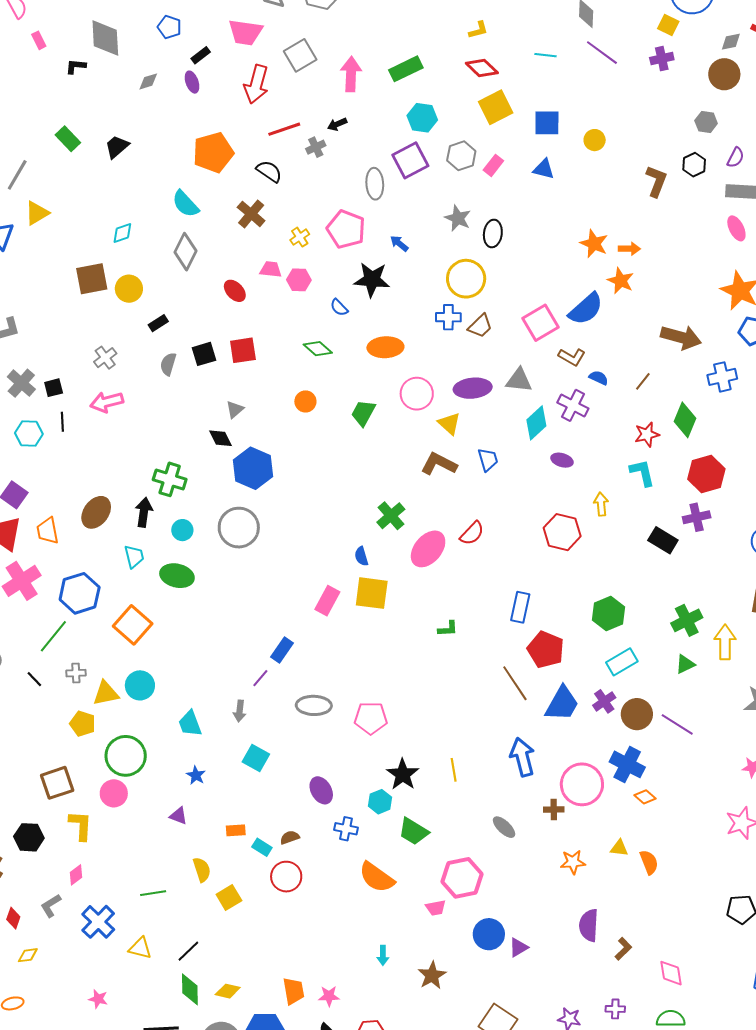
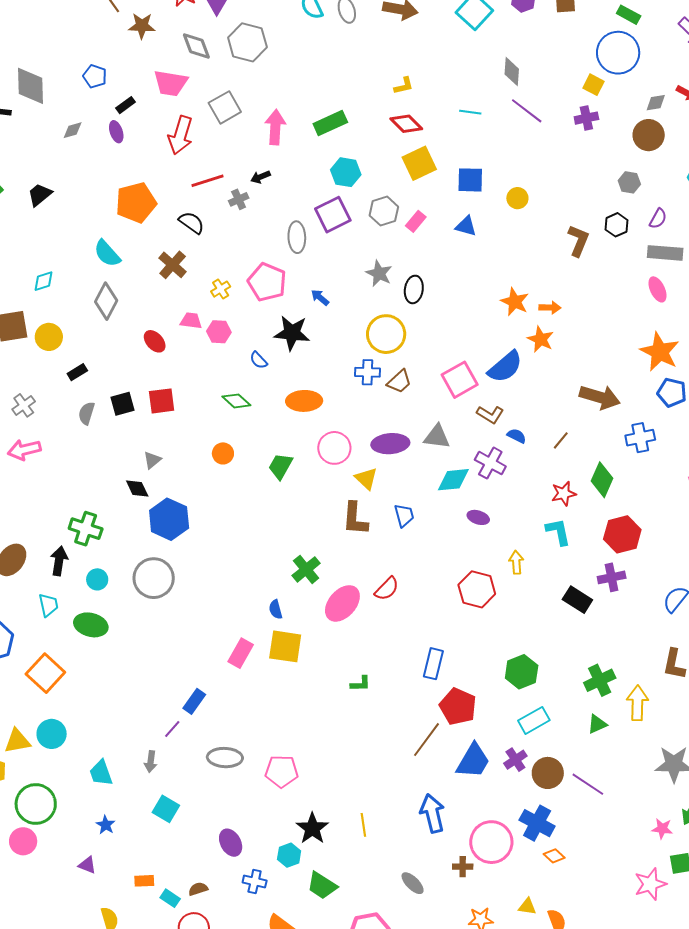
cyan diamond: (536, 423) -> (453, 480), turned 36
brown L-shape: (439, 464) -> (355, 519), turned -114
brown line: (515, 683) -> (426, 740), turned 69

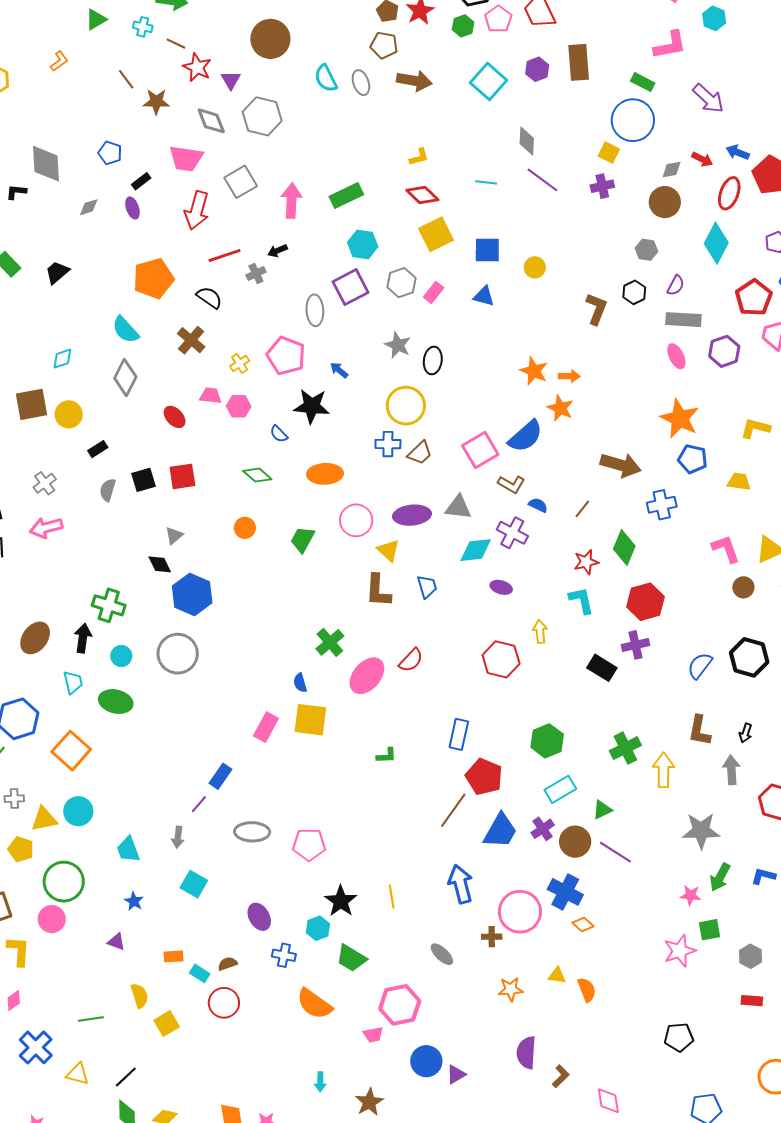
green triangle: (597, 724) -> (602, 810), moved

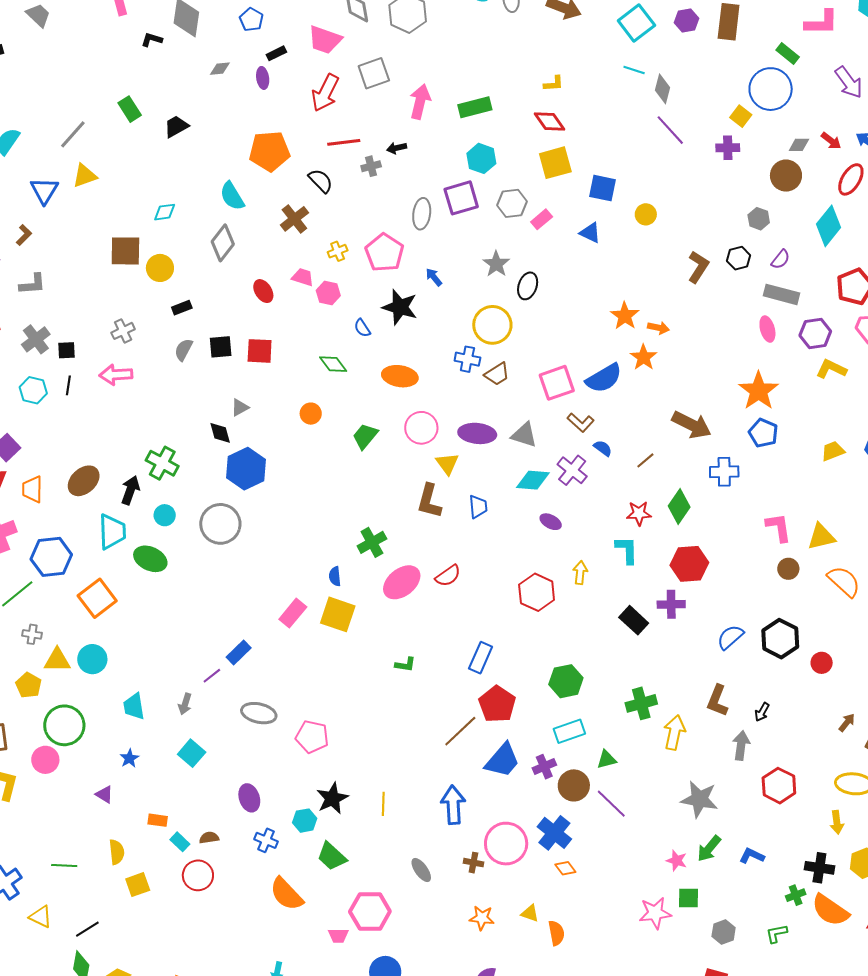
cyan line: (486, 182) -> (634, 70), moved
yellow L-shape: (755, 428) -> (831, 369), moved
yellow trapezoid: (739, 482) -> (833, 451), moved, turned -40
cyan trapezoid: (73, 682) -> (112, 532), size x1.5

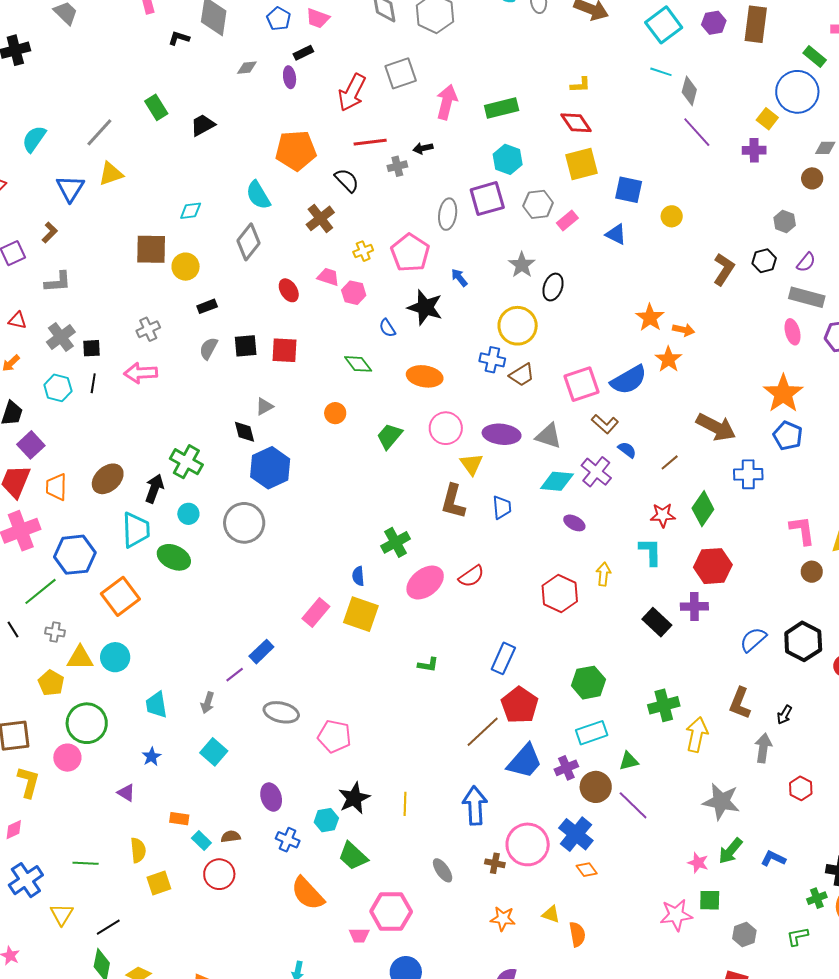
pink trapezoid: (325, 40) -> (318, 18), moved, size x0.7
brown circle: (786, 176) -> (812, 178), size x0.7
red hexagon: (779, 786) -> (801, 788), size x0.7
yellow triangle: (41, 917) -> (62, 914), turned 35

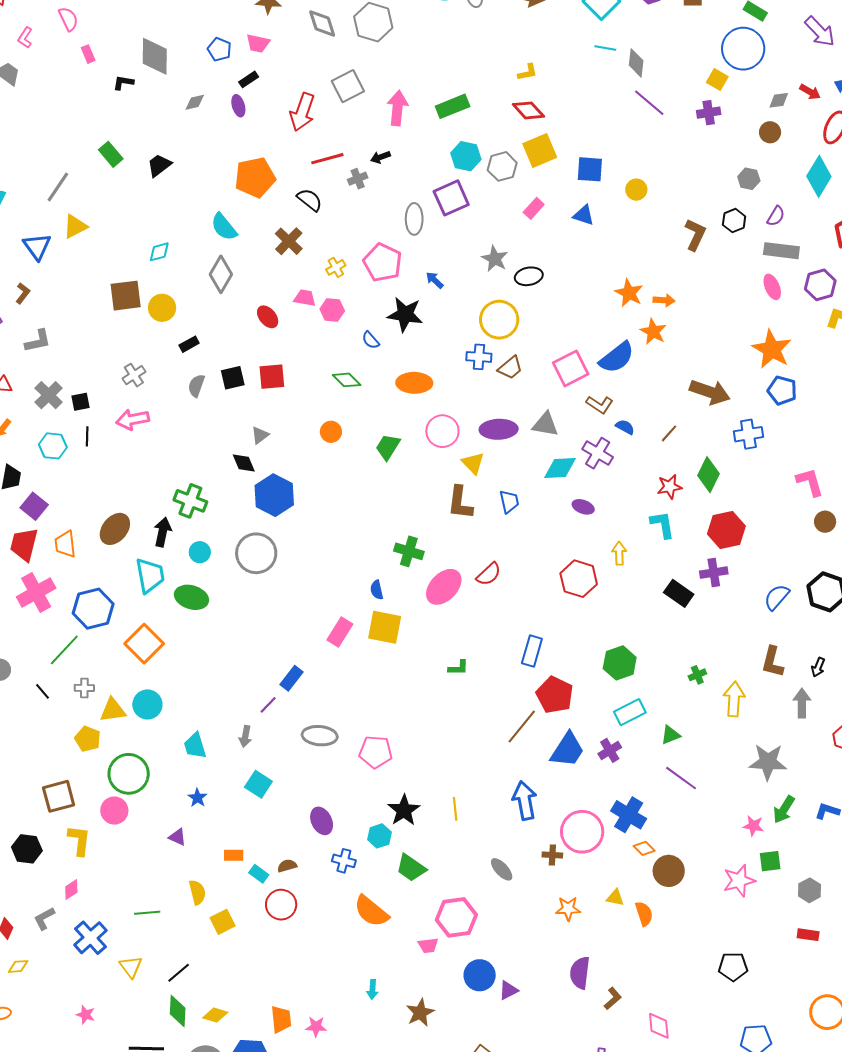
gray hexagon: (538, 204) -> (502, 166), moved
black ellipse: (553, 287) -> (529, 276), turned 68
green cross: (396, 542) -> (409, 551), turned -36
green cross: (664, 705) -> (697, 675), size x0.6
brown circle: (596, 787) -> (669, 871), moved

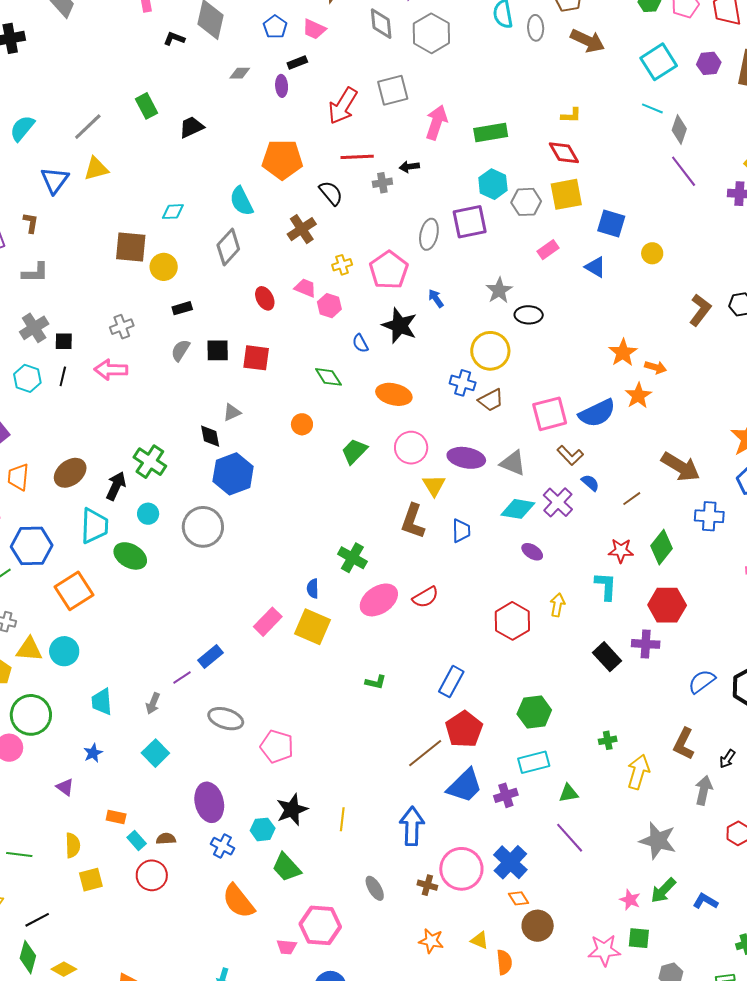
brown L-shape: (23, 293) -> (31, 223), turned -40
purple ellipse: (322, 821) -> (209, 802), size x1.4

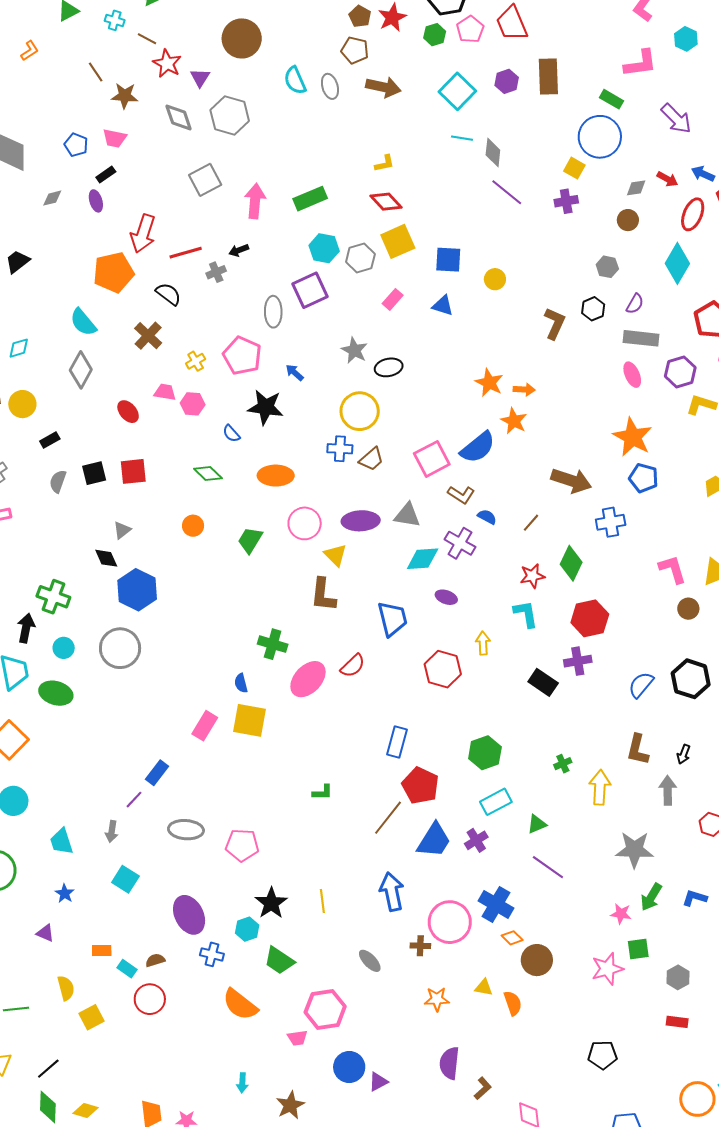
red arrow: (343, 106) -> (143, 234), moved
blue trapezoid: (461, 531) -> (392, 619), moved, size x1.5
green L-shape: (376, 682) -> (322, 792), moved

